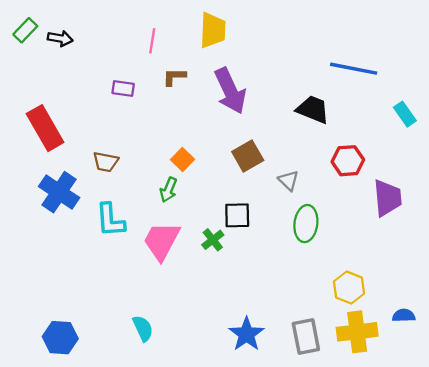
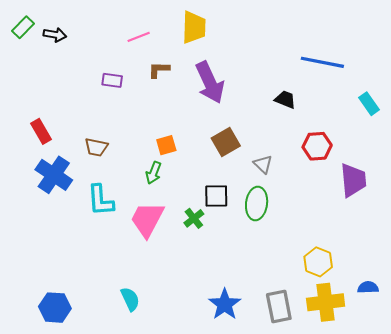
pink line: (152, 41) -> (139, 37), turned 60
black trapezoid: (313, 109) -> (285, 99), size x0.7
red rectangle: (45, 128) -> (41, 131), moved, size x0.6
orange square: (182, 159) -> (166, 145), turned 30
green ellipse: (306, 224) -> (257, 203), moved

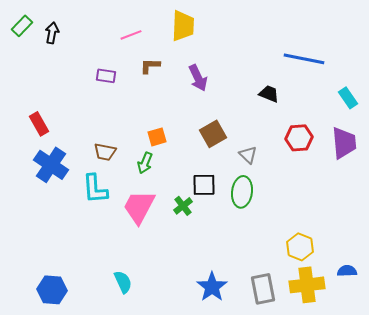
black arrow: (55, 35) -> (52, 33), turned -90
purple arrow: (210, 82) -> (198, 78), size x0.7
brown trapezoid: (96, 147) -> (105, 152), moved
purple trapezoid: (353, 180) -> (344, 143), moved

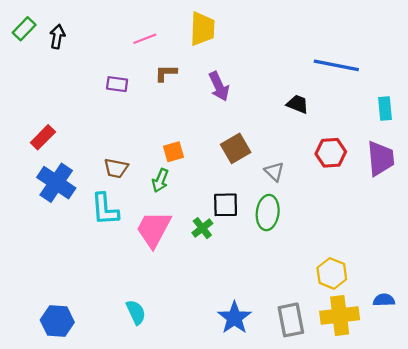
cyan rectangle: (348, 98) -> (385, 108), turned 30
red rectangle: (39, 124) -> (43, 137), turned 75

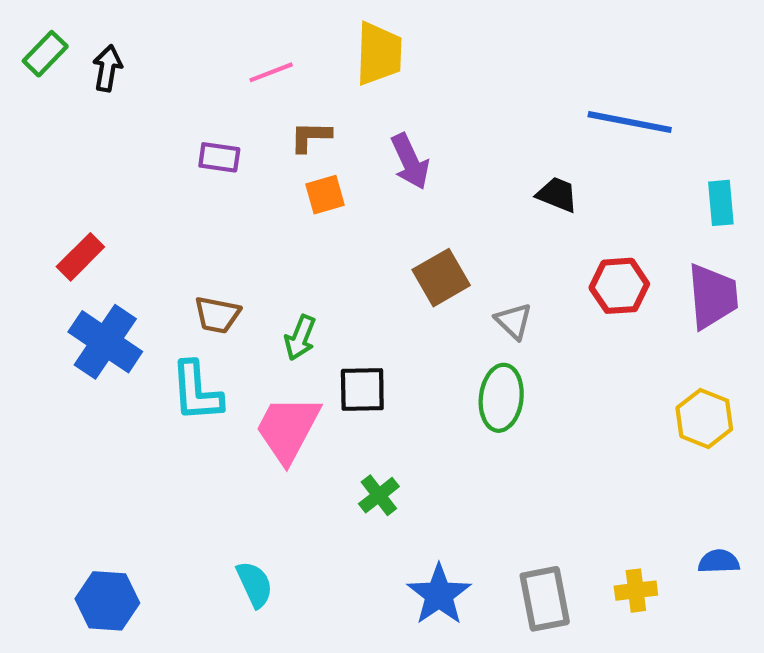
orange square: (174, 152) -> (325, 195), moved
black square: (226, 205) -> (362, 389), moved
green cross: (202, 228) -> (379, 495), moved
yellow hexagon: (332, 273) -> (704, 418), moved
yellow cross: (340, 316) -> (636, 591), size x0.6

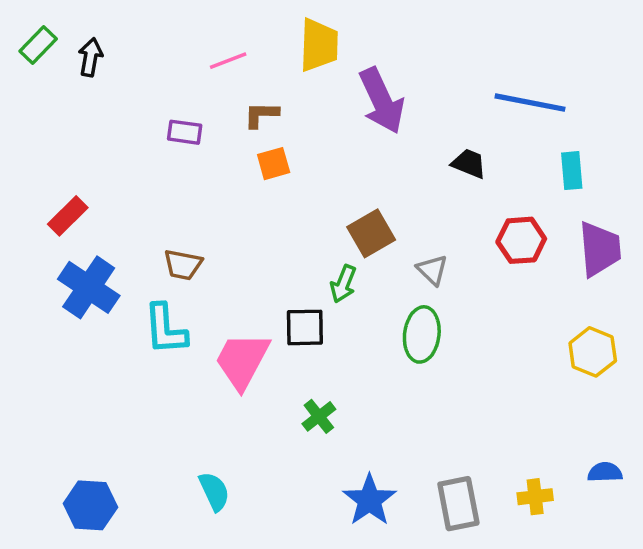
purple arrow: (410, 161) -> (382, 101), moved, size x1.4
cyan rectangle: (721, 203) -> (572, 171), moved
green arrow: (300, 338) -> (343, 284), moved

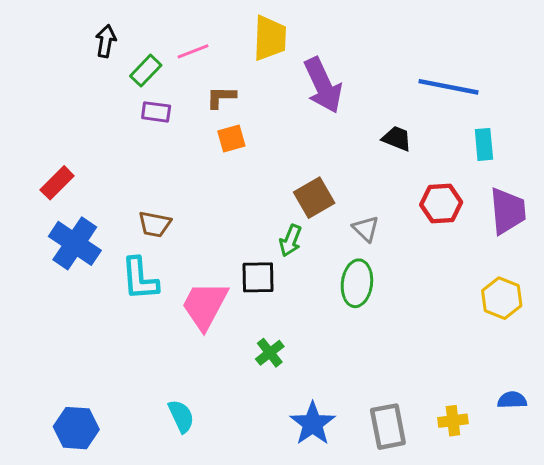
green rectangle: (38, 45) -> (146, 71), moved
black arrow: (90, 57) -> (106, 41), moved

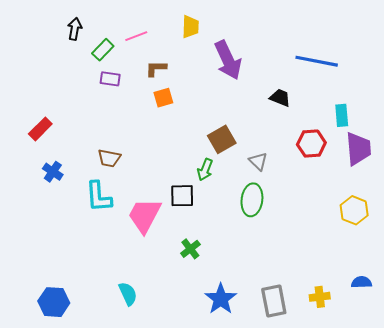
yellow trapezoid: (270, 38) -> (190, 27), size x0.7
cyan rectangle: (484, 144) -> (342, 115), moved
blue cross: (75, 243) -> (53, 172), size x0.6

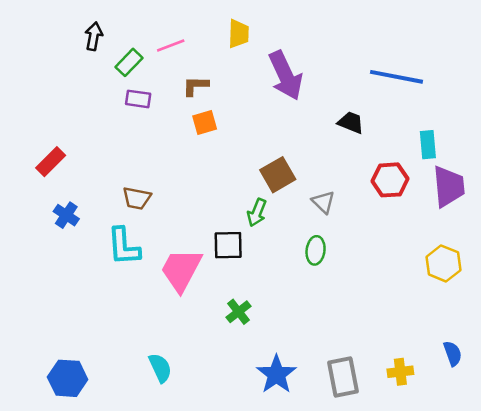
green ellipse: (252, 200) -> (316, 250), size x0.7
blue semicircle: (361, 282) -> (453, 353), turned 72

